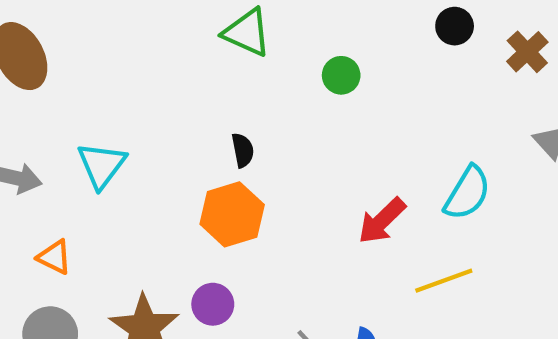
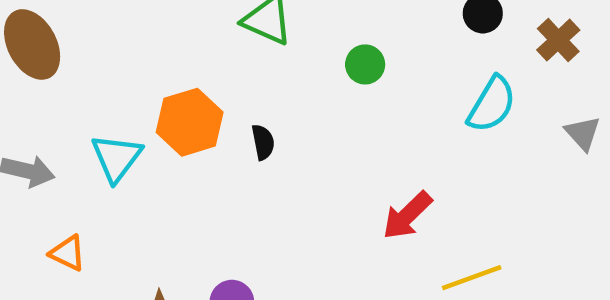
cyan semicircle: (467, 193) -> (492, 104), moved
orange hexagon: (232, 214) -> (190, 122), moved

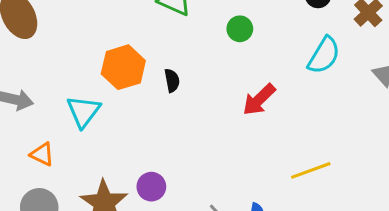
cyan triangle: (116, 158) -> (83, 111), moved
red arrow: (407, 215) -> (259, 100), moved

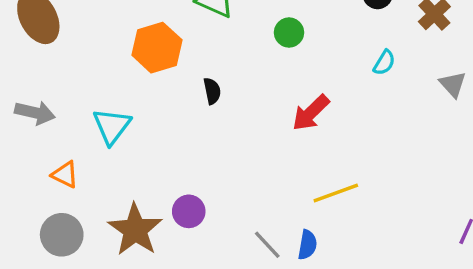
cyan semicircle: (324, 55) -> (384, 63), size x0.6
orange hexagon: (123, 67) -> (157, 48), moved
yellow line: (311, 170) -> (336, 193), moved

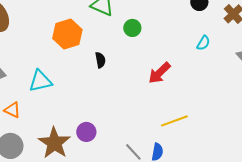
green circle: (289, 33) -> (132, 28), moved
cyan triangle: (112, 126) -> (40, 81), turned 40

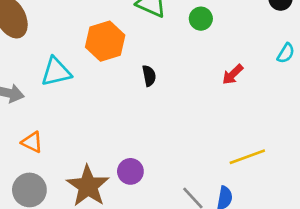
green circle: (132, 28) -> (201, 19), moved
red arrow: (159, 73) -> (233, 74), moved, size x0.7
cyan triangle: (40, 81) -> (56, 72), moved

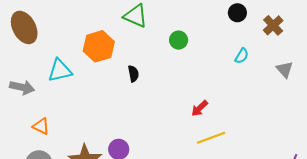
green circle: (201, 19) -> (179, 40), moved
red arrow: (233, 74) -> (200, 108), moved

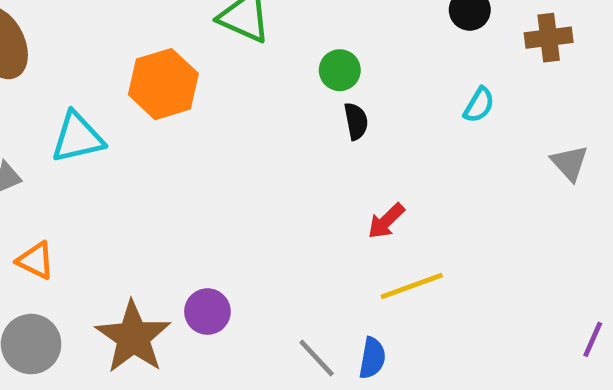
brown cross: (273, 25) -> (549, 38), turned 36
gray triangle: (285, 69) -> (570, 163), moved
black semicircle: (133, 74) -> (356, 121), moved

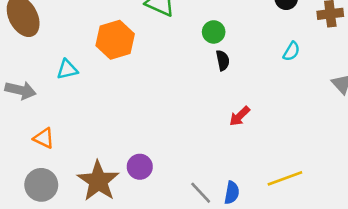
cyan triangle: (77, 137) -> (67, 70), size x0.7
yellow line: (412, 286) -> (285, 178), moved

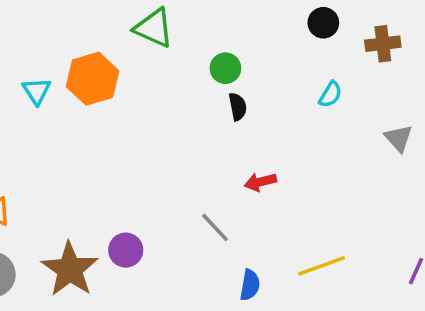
cyan triangle: (67, 70) -> (37, 91), moved, turned -50
red arrow: (240, 116) -> (260, 182), turned 30
gray line: (201, 193) -> (215, 227), moved

